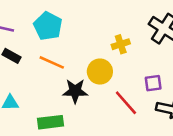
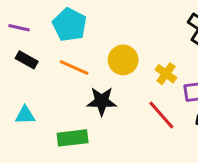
yellow cross: (121, 44) -> (166, 74), moved, turned -36
yellow circle: (100, 72) -> (123, 60), moved

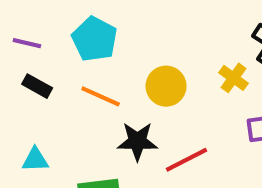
yellow cross: (166, 74) -> (234, 78), moved
red line: (161, 115) -> (186, 160), moved, turned -76

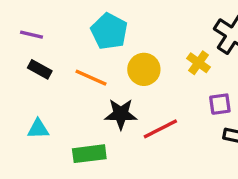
cyan pentagon: (94, 39) -> (109, 31), moved

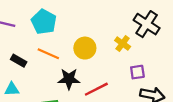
cyan pentagon: (109, 31) -> (44, 22), moved
black rectangle: (40, 69) -> (19, 61), moved

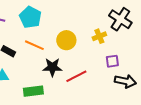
yellow cross: (123, 44) -> (99, 36), turned 32

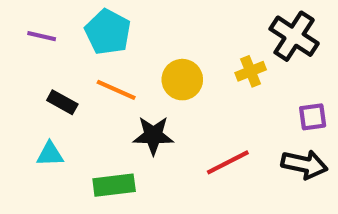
purple square: (112, 61) -> (313, 117), moved
red line: (76, 76) -> (228, 162), moved

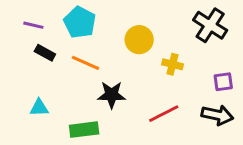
yellow cross: (251, 71) -> (172, 64), moved, turned 36
yellow circle: (182, 80) -> (139, 40), moved
black rectangle: (62, 102) -> (45, 53), moved

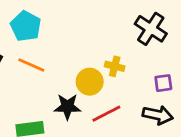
yellow circle: (139, 40) -> (90, 82), moved
black star: (112, 95) -> (67, 107), moved

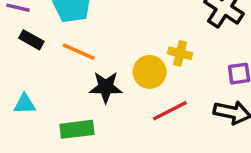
black star: (67, 107) -> (106, 87), moved

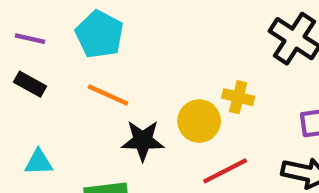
black rectangle: (31, 40) -> (30, 84), moved

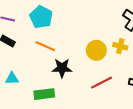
yellow cross: (238, 97) -> (120, 46), moved
yellow circle: (199, 121) -> (96, 50), moved

